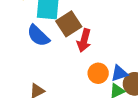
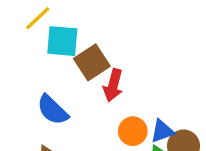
blue semicircle: (38, 36) -> (53, 110), moved

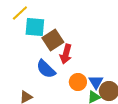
blue semicircle: (53, 110) -> (46, 69), moved
blue triangle: (162, 131) -> (96, 82), turned -42

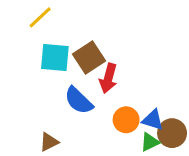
cyan square: (35, 27) -> (55, 57), moved
blue triangle: (96, 82) -> (153, 120), turned -42

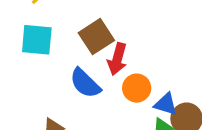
cyan square: (55, 57) -> (37, 40), moved
orange circle: (126, 120) -> (137, 88), moved

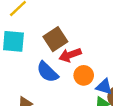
red arrow: (117, 59) -> (70, 55), turned 55

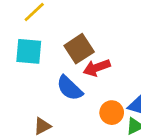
orange circle: (84, 75) -> (112, 113), moved

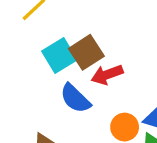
cyan square: (29, 51) -> (59, 56), moved, turned -36

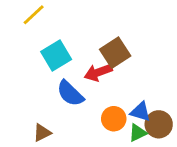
brown square: (86, 52) -> (115, 53), moved

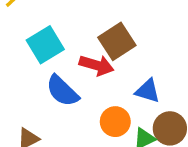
red arrow: (98, 72) -> (96, 65), turned -144
blue triangle: (140, 112) -> (148, 91), moved

